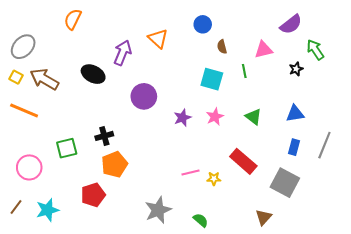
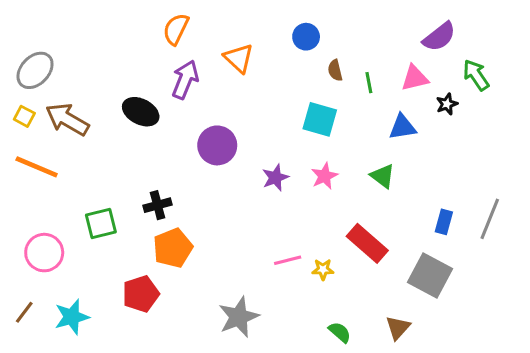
orange semicircle: (73, 19) -> (176, 29), moved
pink triangle: (264, 50) -> (415, 78), moved
green line: (244, 71) -> (369, 83), moved
blue triangle: (295, 114) -> (402, 127), moved
green semicircle: (201, 220) -> (340, 332), moved

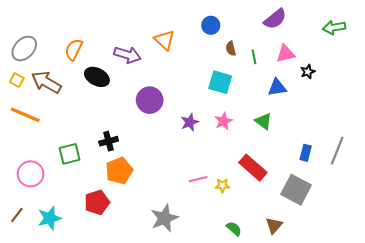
orange semicircle: (176, 29) -> (74, 50), moved
purple semicircle: (439, 37) -> (275, 19), moved
green arrow: (476, 75) -> (334, 27), moved, turned -65
purple arrow: (185, 80) -> (127, 55), turned 85

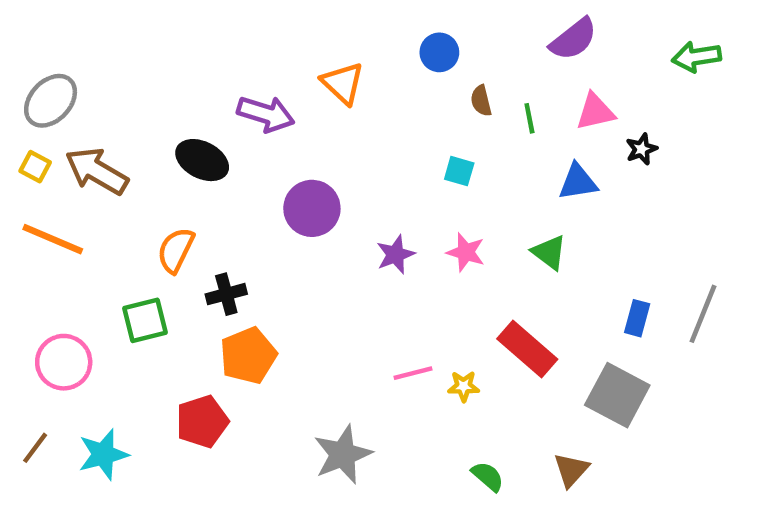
orange semicircle: (74, 50) -> (176, 250), moved
cyan square: (220, 82) -> (459, 171), size x0.6
pink star: (223, 121) -> (466, 252), turned -30

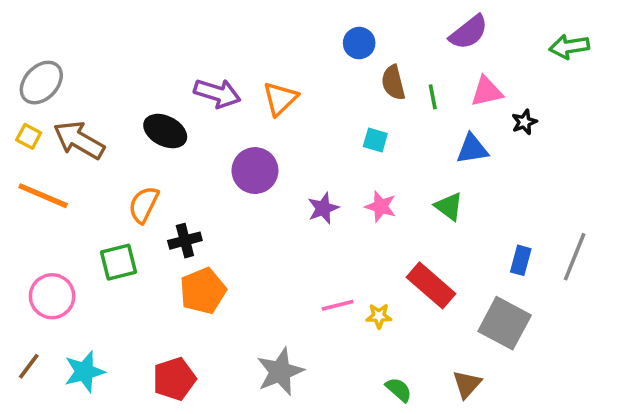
orange triangle: (343, 83) -> (280, 99), moved, turned 33
brown semicircle: (481, 101) -> (393, 83), size x1.4
red pentagon: (202, 421) -> (174, 379), moved

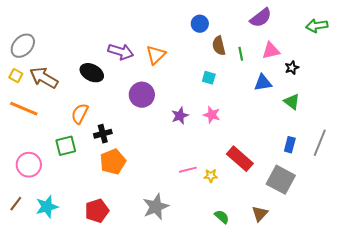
green triangle: (449, 206) -> (292, 102), moved

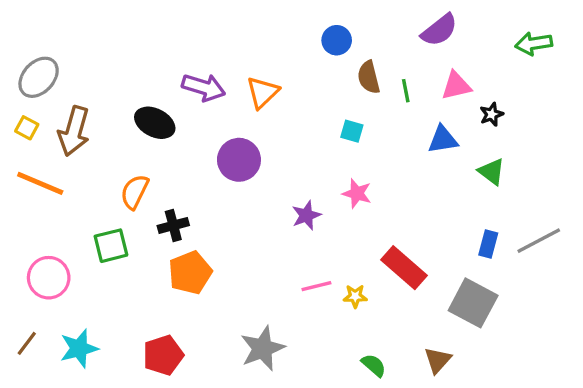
brown arrow: (44, 78) -> (74, 131), turned -104
purple star: (180, 116) -> (306, 215), moved
gray line: (320, 143) -> (539, 241), turned 40

